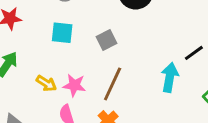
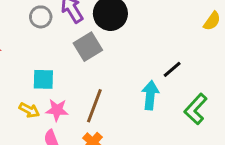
cyan square: (62, 33) -> (43, 79), moved
gray square: (107, 40) -> (88, 47), moved, size x1.4

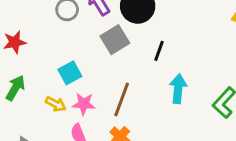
black line: (172, 69) -> (159, 51), moved, turned -30
cyan square: (43, 79) -> (70, 73), turned -30

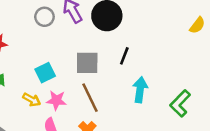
gray square: (115, 40) -> (87, 63), moved, turned 30
brown line: (122, 99) -> (90, 98), turned -48

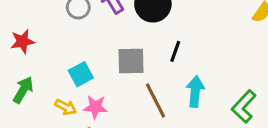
brown line: (90, 98) -> (156, 100), moved

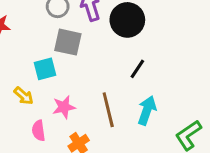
gray square: (131, 61) -> (68, 42), moved
pink star: (95, 107) -> (64, 107), moved, turned -30

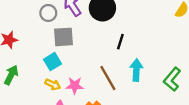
yellow arrow: (24, 96) -> (53, 84), moved
pink star: (64, 107) -> (75, 86), turned 30

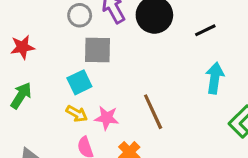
black line: (120, 42) -> (205, 30), moved, turned 42
cyan arrow: (136, 70) -> (215, 78), moved

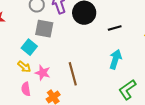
cyan square: (79, 82) -> (29, 47), turned -35

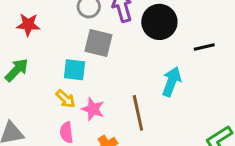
cyan square: (29, 47) -> (75, 70), turned -35
cyan arrow: (115, 59) -> (172, 82), moved

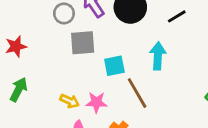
cyan square: (75, 70) -> (114, 66), moved

